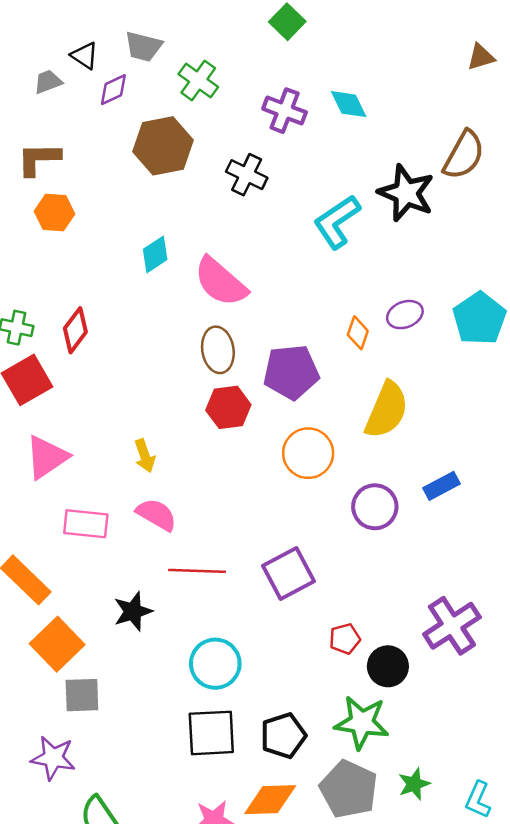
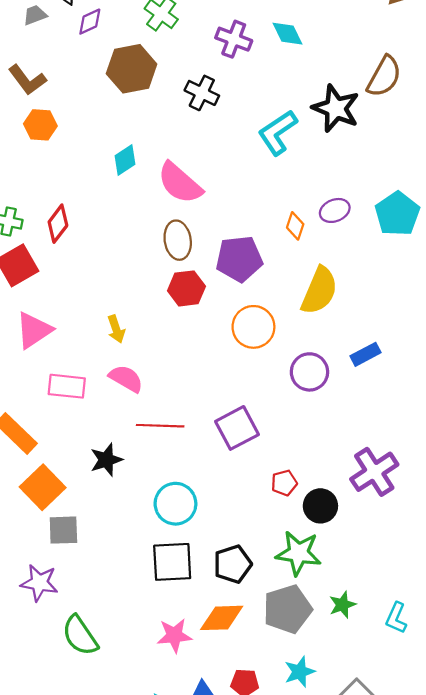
brown L-shape: (39, 159) -> (27, 80), turned -126
gray pentagon: (349, 789) -> (288, 609), turned 30

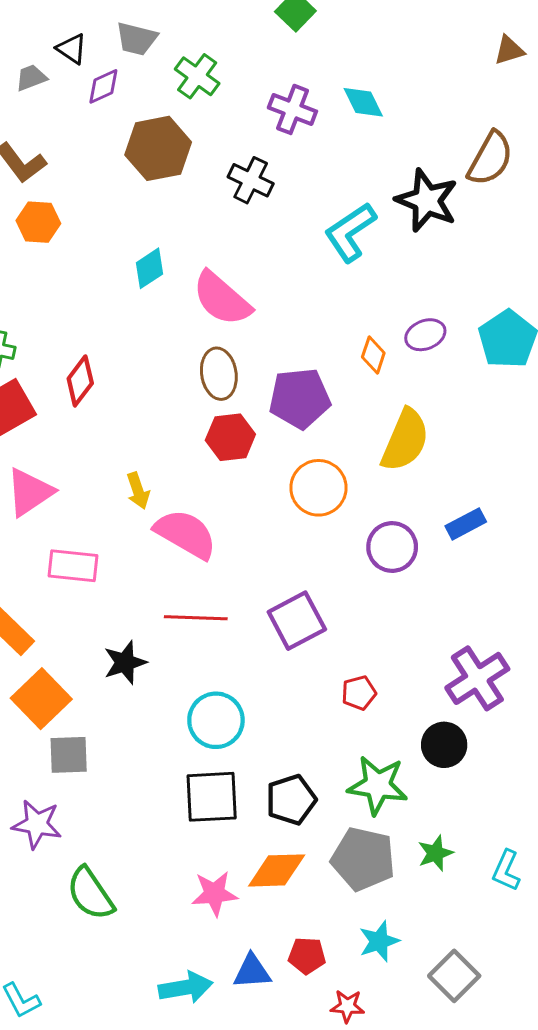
red diamond: (58, 224) -> (80, 381), moved
pink semicircle: (126, 379) -> (186, 534), moved, size x1.4
black circle: (320, 506) -> (444, 745), moved
gray pentagon: (288, 609) -> (363, 859), turned 30

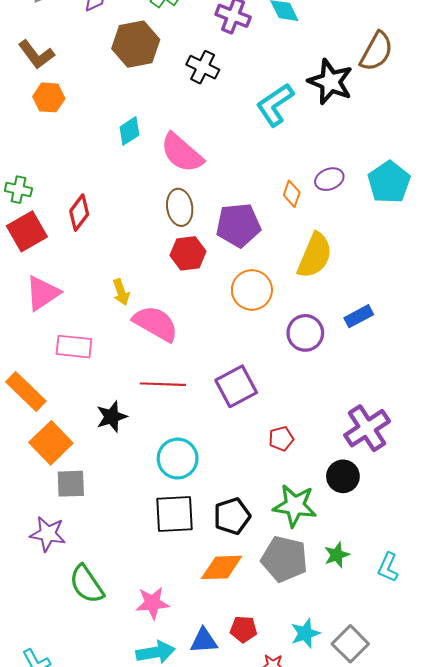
pink star: (215, 894) -> (152, 603), moved
cyan star: (379, 941) -> (305, 633), moved

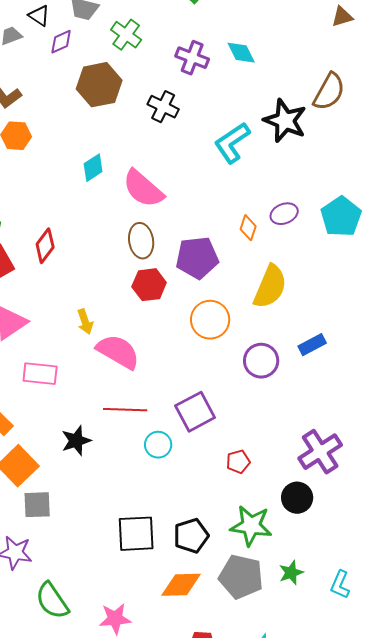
cyan circle: (178, 459) -> (158, 445), moved, size x0.7

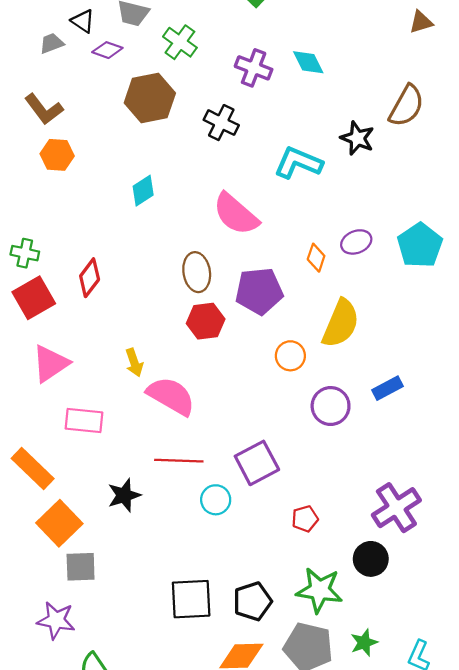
purple diamond: (61, 42) -> (107, 50), turned 44
black star: (285, 121) -> (357, 138), size x0.7
cyan L-shape: (232, 143) -> (298, 163), turned 57
pink semicircle: (143, 189) -> (236, 214), moved
orange circle: (210, 320) -> (290, 356), moved, size x0.7

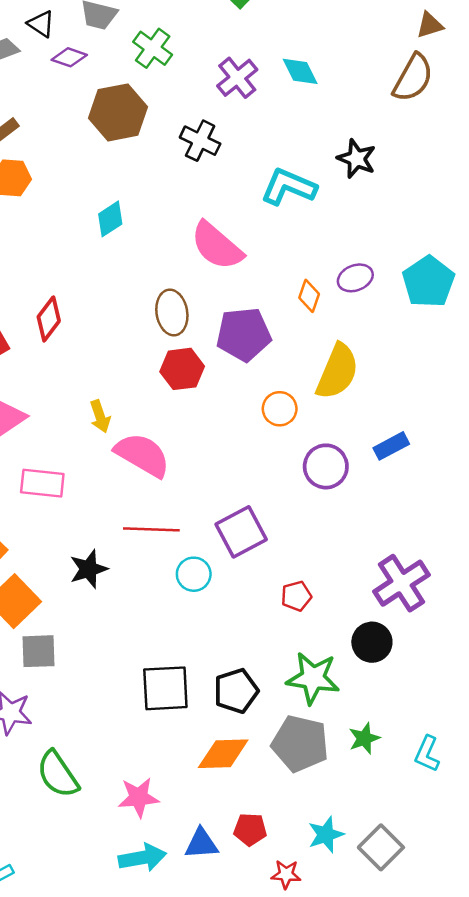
purple cross: (254, 68) -> (237, 78), turned 30
brown semicircle: (406, 106) -> (413, 78), moved

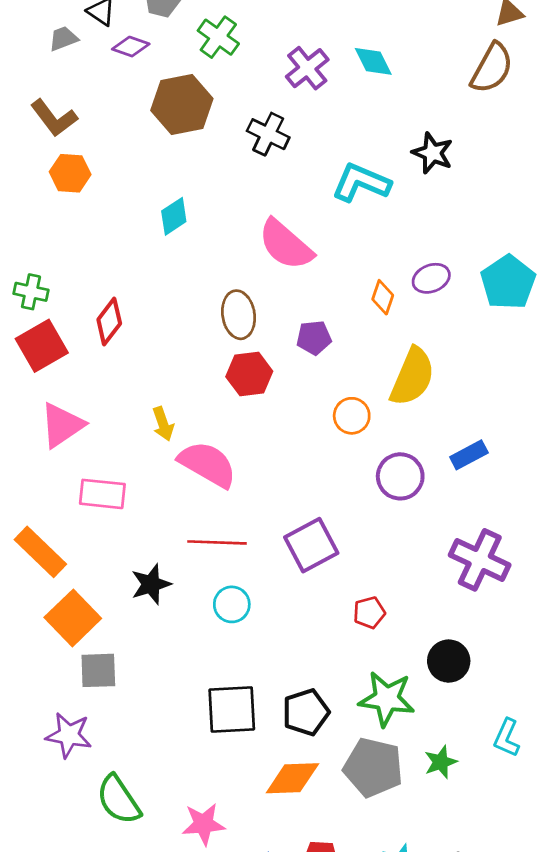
purple pentagon: (244, 334) -> (314, 338), size x0.6
cyan circle: (194, 574) -> (232, 604), moved
purple cross: (401, 583) -> (480, 560), moved, turned -32
cyan L-shape: (427, 754) -> (507, 738), moved

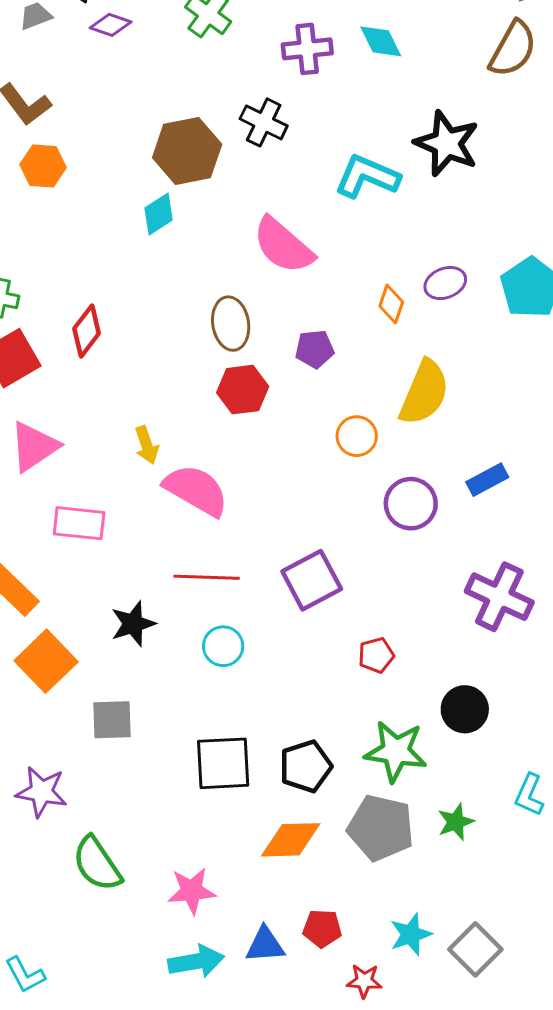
purple cross: (307, 68) -> (307, 49), turned 33
brown hexagon: (182, 104) -> (187, 151), moved
black star: (433, 153) -> (447, 143), size x1.4
gray square: (98, 670) -> (112, 720), moved

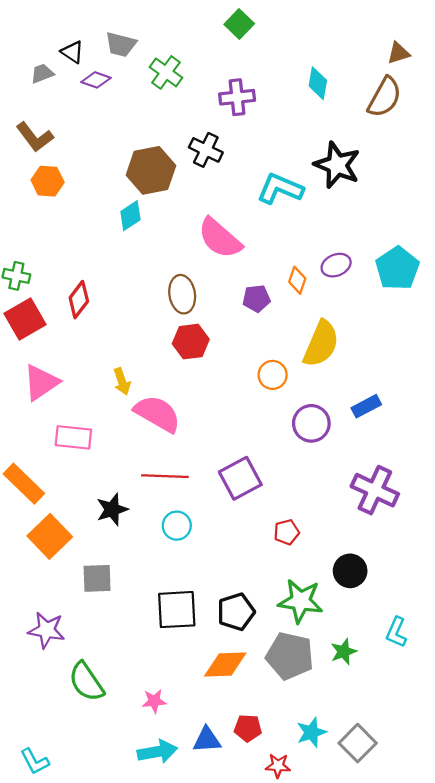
cyan diamond: (381, 41) -> (318, 83), moved, turned 36
purple pentagon: (315, 349) -> (256, 298), moved
pink star: (192, 891) -> (154, 701), size x0.7

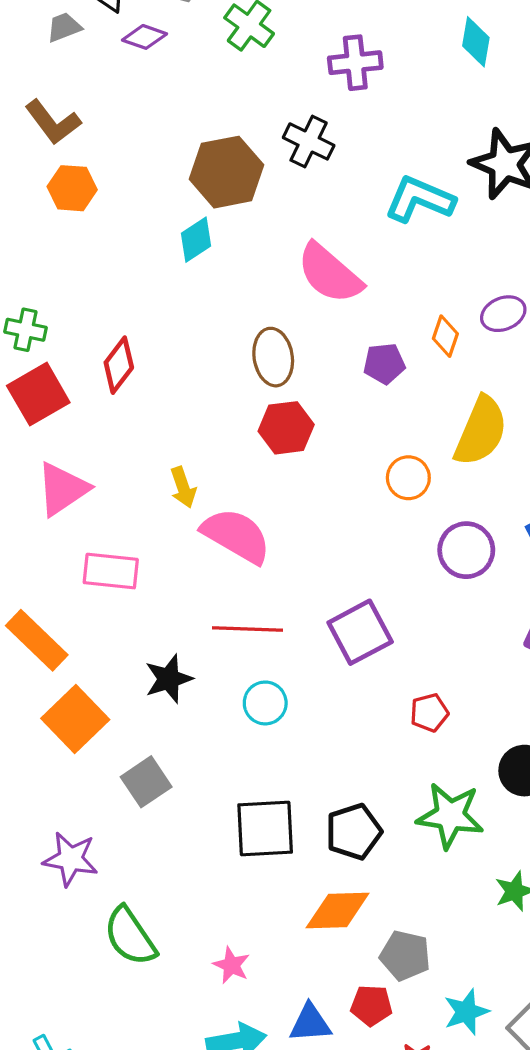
gray square: (97, 578) -> (146, 782), turned -32
gray pentagon: (290, 656) -> (405, 956), moved, size x0.7
pink star: (154, 701) -> (231, 965), turned 30

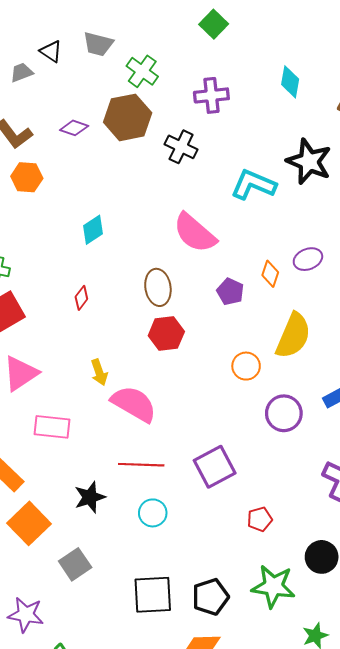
purple diamond: (145, 37) -> (74, 128), moved
brown hexagon: (227, 172) -> (128, 117), moved
cyan diamond: (196, 240) -> (93, 230), moved
purple pentagon: (384, 364) -> (230, 292), turned 30
red diamond: (119, 365) -> (81, 298), moved, size x0.7

